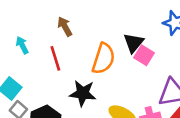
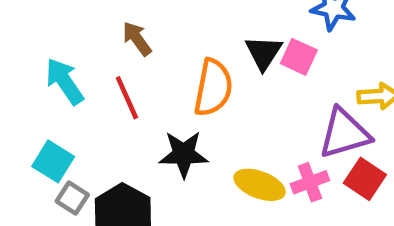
cyan arrow: (22, 45) -> (65, 81), size x1.5
pink square: (144, 55) -> (299, 57), moved

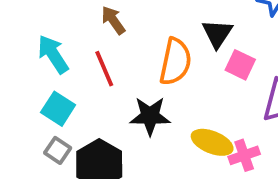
pink square: (299, 57) -> (240, 65), moved
cyan square: (53, 161) -> (58, 109), moved
pink cross: (310, 182) -> (244, 155), moved

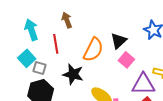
gray square: (58, 150) -> (40, 68), moved, turned -32

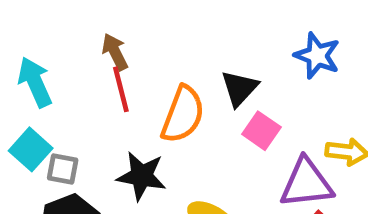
red line: (56, 44) -> (121, 89), moved

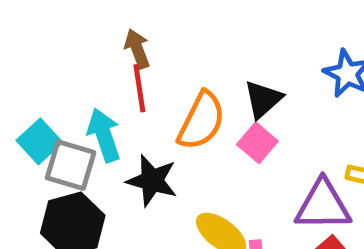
cyan arrow: (35, 82) -> (104, 135), moved
pink square: (261, 131) -> (257, 143), moved
gray square: (63, 169) -> (71, 165), size x1.5

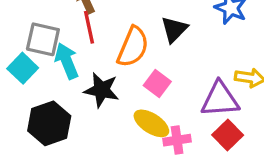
pink square: (257, 143) -> (157, 84), moved
gray square: (71, 165) -> (43, 39), moved

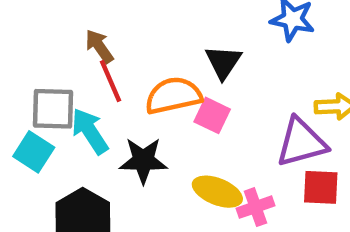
orange semicircle: (133, 47) -> (173, 96), turned -114
pink square: (157, 84) -> (212, 115), moved
red square: (228, 135) -> (321, 187), turned -32

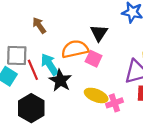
red line: (111, 81) -> (33, 70), moved
cyan arrow: (90, 131) -> (50, 64), moved
black star: (143, 160) -> (60, 80), turned 30

